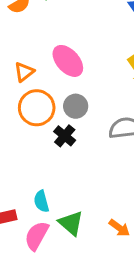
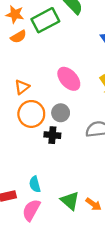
pink ellipse: (68, 61) -> (69, 79), moved
black cross: (65, 136) -> (52, 135), turned -35
green triangle: (71, 223) -> (70, 201), moved

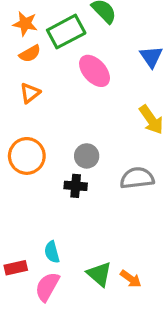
pink ellipse: (69, 79) -> (95, 71), moved
orange triangle: (22, 87) -> (30, 93), moved
orange circle: (31, 114) -> (27, 156), moved

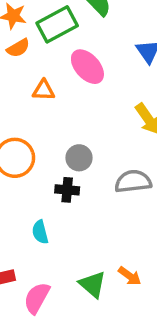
orange triangle: (30, 93) -> (44, 90), moved, turned 40
cyan semicircle: (52, 252) -> (40, 232), moved
orange arrow: (131, 279) -> (130, 276), moved

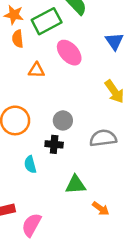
orange semicircle: (18, 48) -> (18, 39), turned 114
cyan semicircle: (40, 232) -> (30, 164), moved
green triangle: (93, 284) -> (75, 185), moved, turned -45

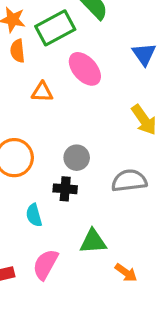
pink semicircle: (31, 225) -> (45, 264), moved

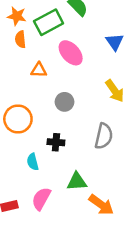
gray circle: (77, 158) -> (64, 102), moved
gray semicircle: (129, 181) -> (104, 136), turned 110
orange arrow: (126, 273) -> (101, 205), size x1.5

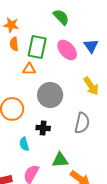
green rectangle: (49, 22) -> (37, 47), moved, turned -50
pink ellipse: (71, 53) -> (67, 50), moved
gray circle: (64, 102) -> (50, 95), size x1.6

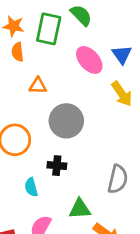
green rectangle: (37, 47) -> (49, 29), moved
yellow arrow: (91, 86) -> (122, 94), moved
gray semicircle: (82, 123) -> (118, 179), moved

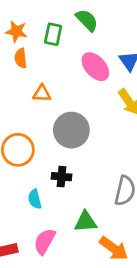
green rectangle: (49, 29) -> (53, 34), size x0.7

